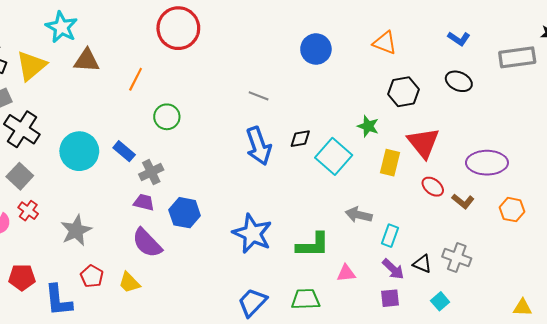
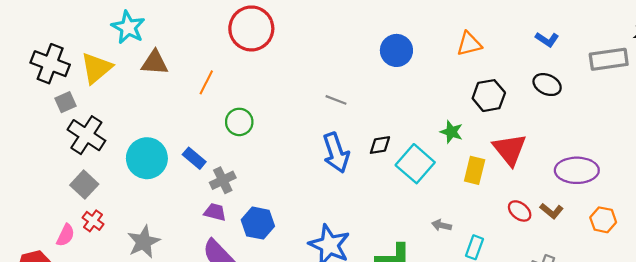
orange triangle: (385, 43) -> (469, 44), turned -35
red ellipse: (433, 187) -> (520, 211), moved
gray arrow: (359, 215) -> (442, 225), size x0.7

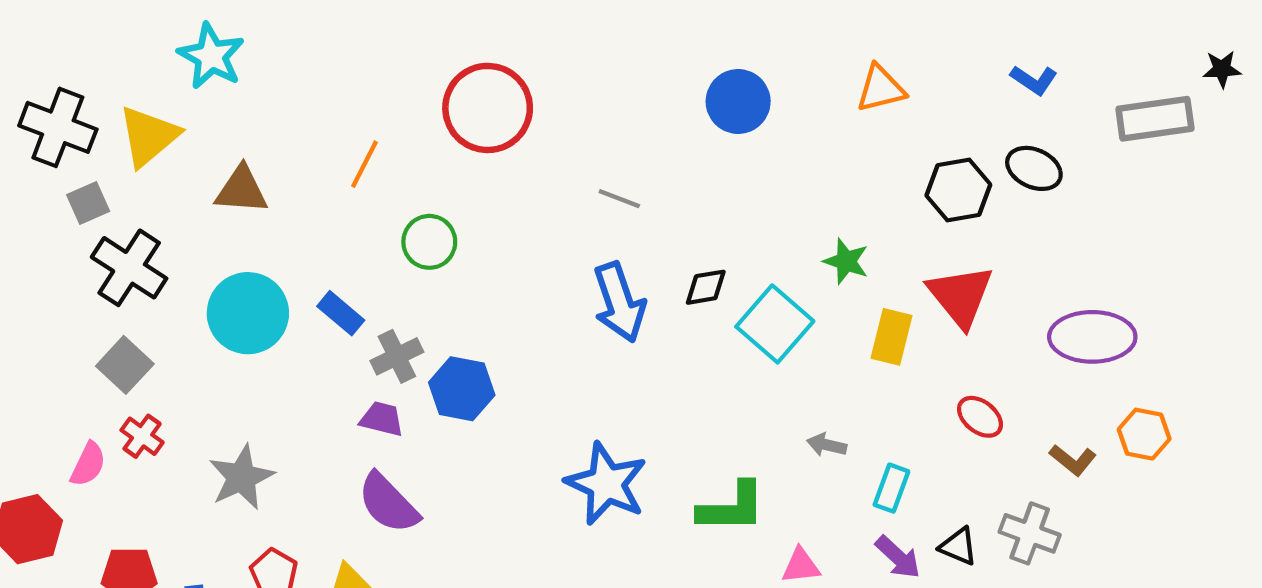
red circle: (251, 28) -> (488, 108), moved
brown triangle: (155, 63) -> (241, 190), moved
black hexagon: (489, 96) -> (958, 190), moved
brown L-shape: (552, 211) -> (1073, 460), moved
blue hexagon: (258, 223) -> (462, 389), moved

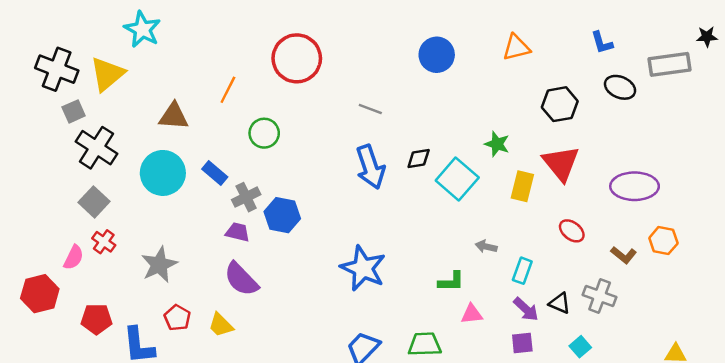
blue L-shape: (1034, 80) -> (602, 43), turned 40
black ellipse: (1034, 168) -> (620, 87), moved
brown triangle: (241, 190) -> (174, 116), moved
green L-shape: (732, 507) -> (451, 282), moved, size x0.7

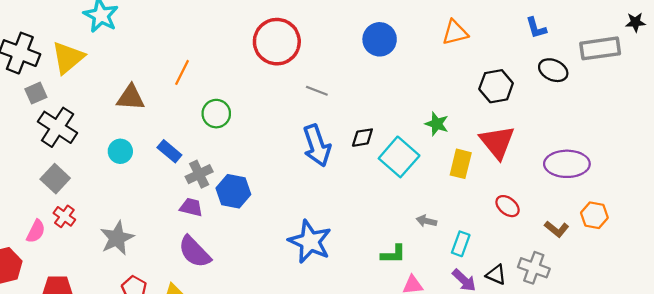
red circle: (297, 58) -> (277, 42), moved
cyan circle: (163, 173) -> (120, 151), size x0.6

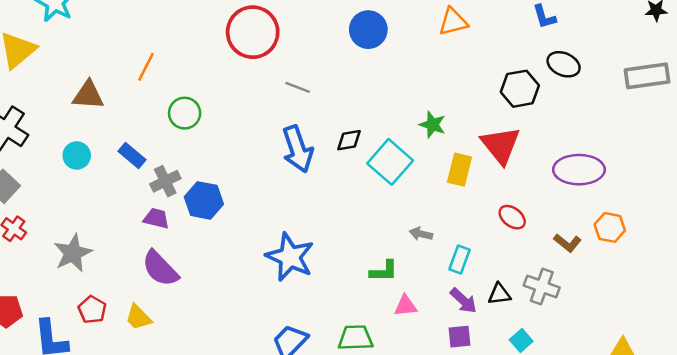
gray rectangle: (600, 48) -> (647, 76), moved
black hexagon: (496, 86) -> (520, 89), moved
black triangle: (496, 275) -> (499, 294), turned -30

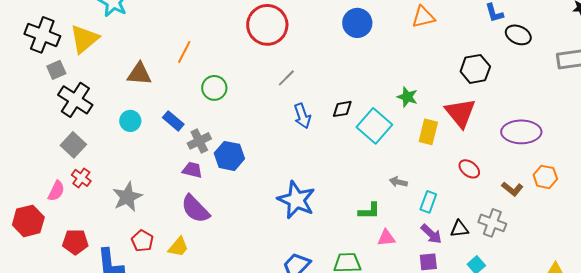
black ellipse: (564, 64) -> (518, 35), moved
gray line: (298, 87) -> (286, 78), moved, turned -66
blue arrow: (298, 149) -> (302, 116), size x0.7
yellow trapezoid: (138, 317) -> (178, 247), turned -95

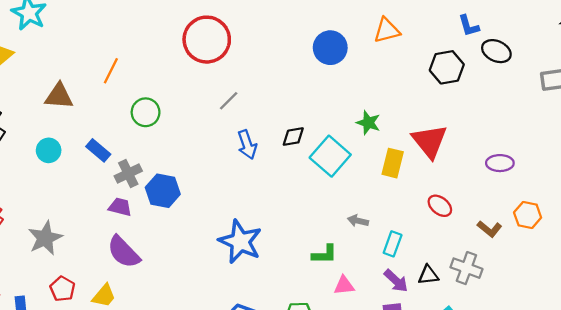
blue circle: (357, 23) -> (330, 48), moved
black hexagon: (475, 69) -> (447, 67), moved
purple ellipse: (521, 132) -> (500, 163), size x0.6

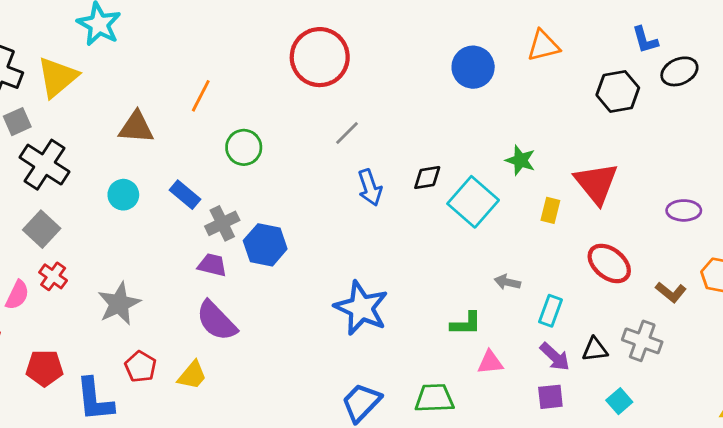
black ellipse: (496, 51) -> (679, 71), turned -48
yellow rectangle: (393, 163) -> (550, 210), size x0.7
red ellipse: (440, 206) -> (609, 263), size x1.4

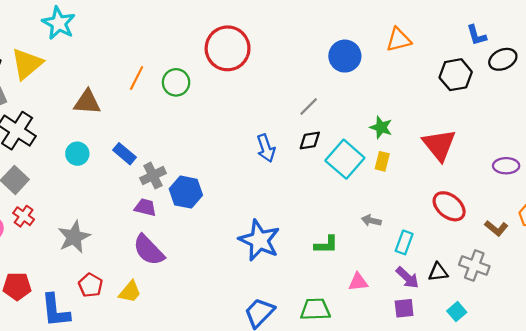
gray line: (347, 133) -> (309, 106), moved
green circle: (244, 147) -> (176, 82), moved
yellow rectangle: (550, 210) -> (382, 161), moved
green L-shape: (466, 324) -> (326, 245), moved

